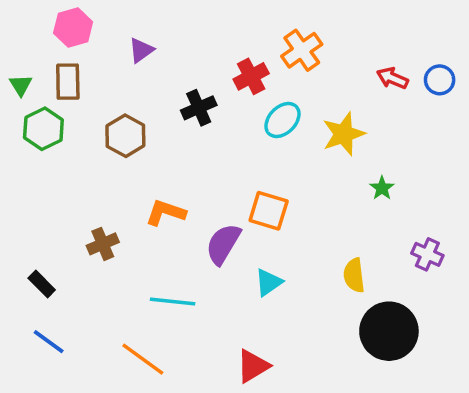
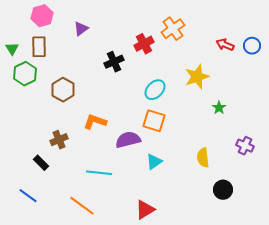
cyan ellipse: (282, 120) -> (155, 90), moved
brown hexagon: (125, 136) -> (63, 90), moved
purple semicircle: (223, 244) -> (128, 140), turned 45
black rectangle: (42, 284) -> (41, 163), moved
black circle: (389, 331) -> (223, 190), size x0.6

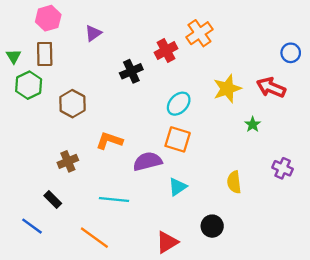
red arrow: (225, 45) -> (271, 87), moved, size x1.4
black rectangle: (41, 163) -> (53, 199), moved
black circle: (223, 190) -> (212, 226), moved

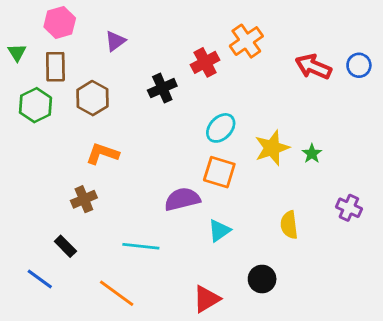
green triangle: (14, 56) -> (17, 52), moved
red arrow: (271, 87) -> (313, 67), moved
yellow star: (227, 89) -> (272, 148), moved
brown hexagon: (72, 104) -> (92, 98), moved
orange L-shape: (109, 141) -> (102, 154), moved

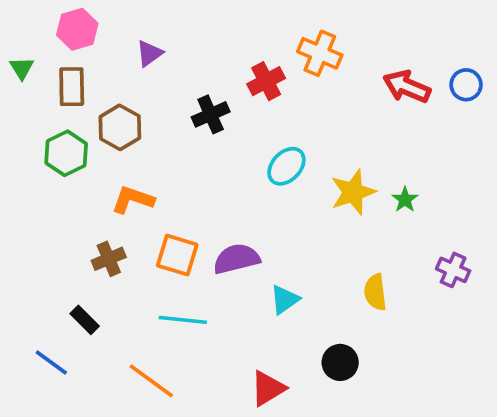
orange cross: (246, 41) -> (320, 53), turned -32
green hexagon: (35, 105) -> (66, 153), moved
orange square: (219, 172) -> (177, 255), moved

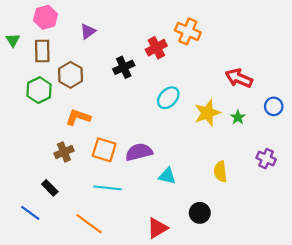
blue circle: (466, 85) -> (274, 106), moved
red arrow: (407, 87) -> (239, 78), moved
cyan triangle: (285, 300) -> (167, 176), turned 48

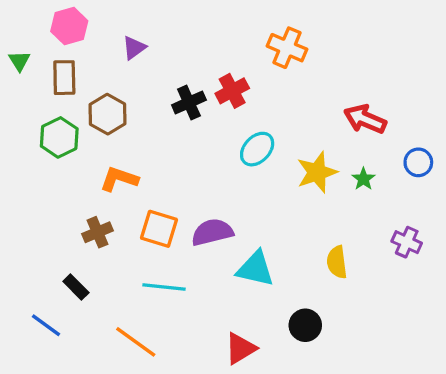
red cross: (156, 48) -> (232, 91), moved
cyan triangle: (167, 176) -> (255, 269), size x1.4

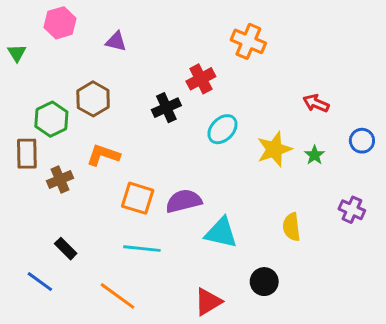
purple triangle: (134, 48) -> (116, 41), turned 50
brown rectangle: (64, 78) -> (27, 154), moved
black cross: (189, 103) -> (166, 108), moved
red arrow: (365, 119) -> (316, 103), size x0.7
brown cross: (98, 232) -> (60, 180), moved

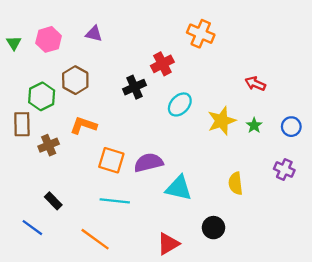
pink hexagon: (60, 23) -> (49, 39), moved
blue circle: (362, 141) -> (291, 127), moved

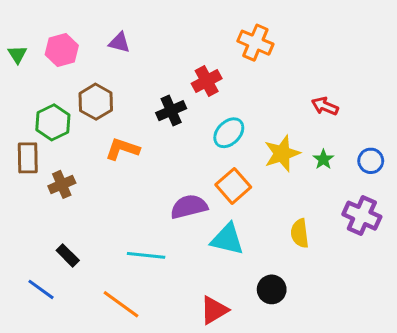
orange L-shape: (83, 125) -> (122, 149), moved
orange square: (111, 160) -> (233, 186), moved, turned 32
purple cross: (284, 170) -> (362, 216), size x1.4

